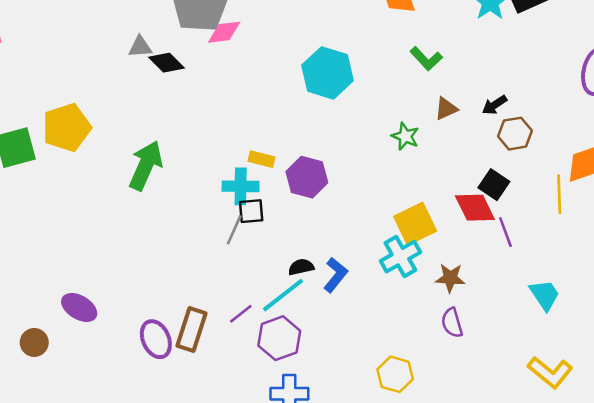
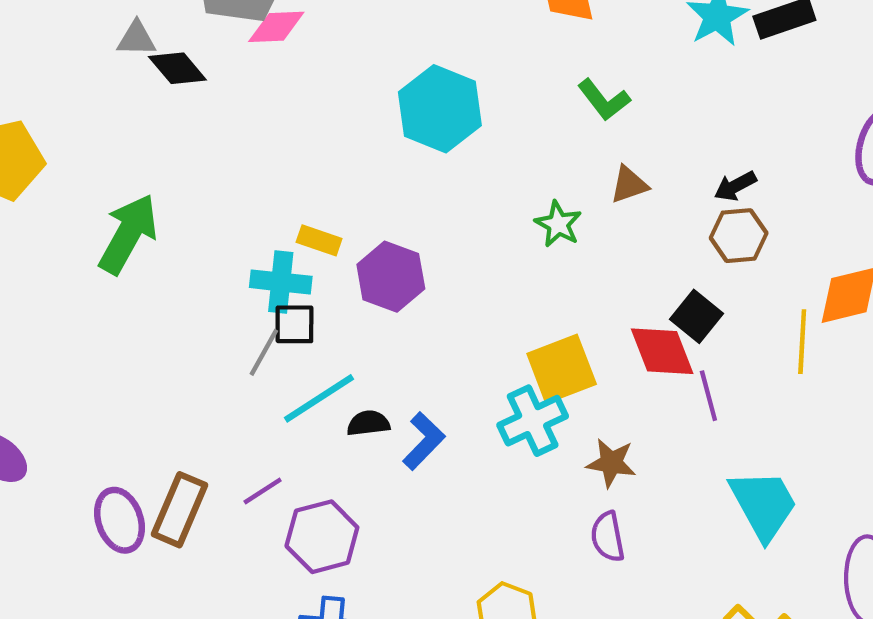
black arrow: (495, 105) -> (735, 186), moved
cyan line: (283, 295) -> (319, 398), moved
cyan trapezoid: (545, 295) -> (763, 504), size x1.4

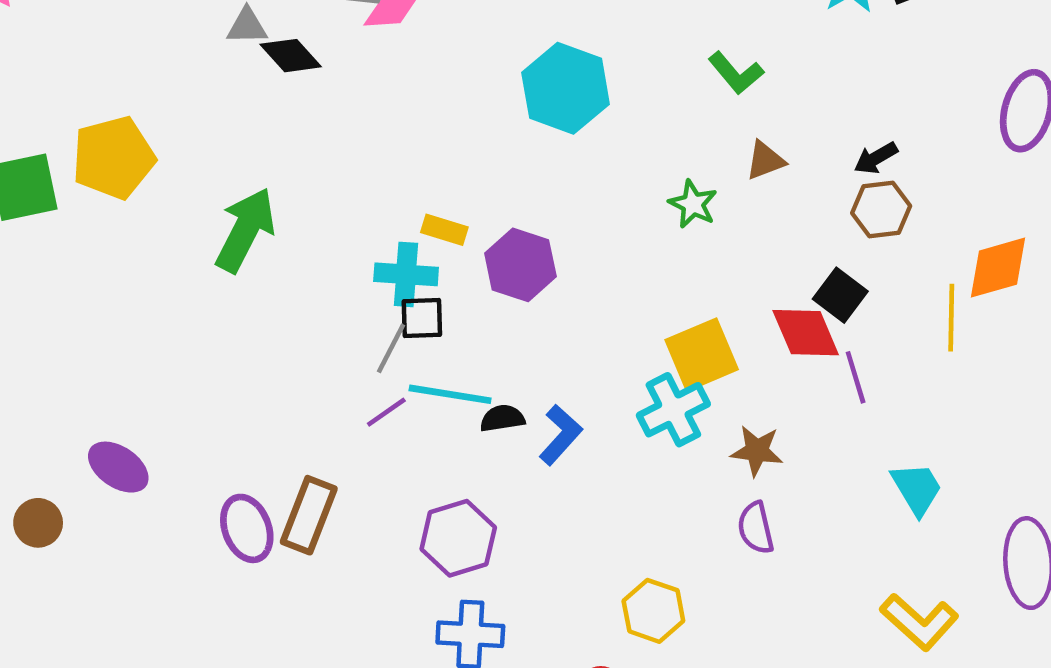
cyan line: (319, 398) -> (450, 394), turned 44
purple line: (263, 491) -> (386, 412), moved
cyan trapezoid: (763, 504) -> (917, 489), size x0.7

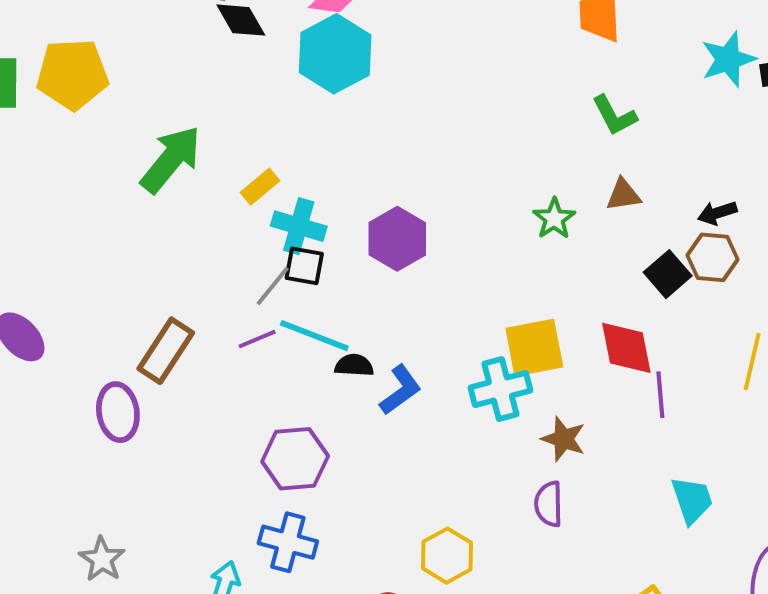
cyan hexagon: (566, 88) -> (335, 54), moved
yellow rectangle: (444, 230) -> (260, 187), moved, turned -69
black square: (840, 295) -> (668, 274), moved
brown rectangle: (309, 515) -> (166, 351), moved

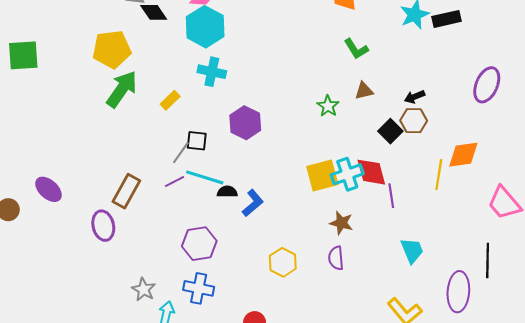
yellow pentagon: (72, 74) -> (112, 49), moved
cyan cross: (299, 226) -> (212, 72), moved
cyan cross: (500, 389) -> (347, 174), moved
yellow hexagon: (447, 556) -> (283, 262), moved
gray star: (102, 559) -> (144, 289), moved

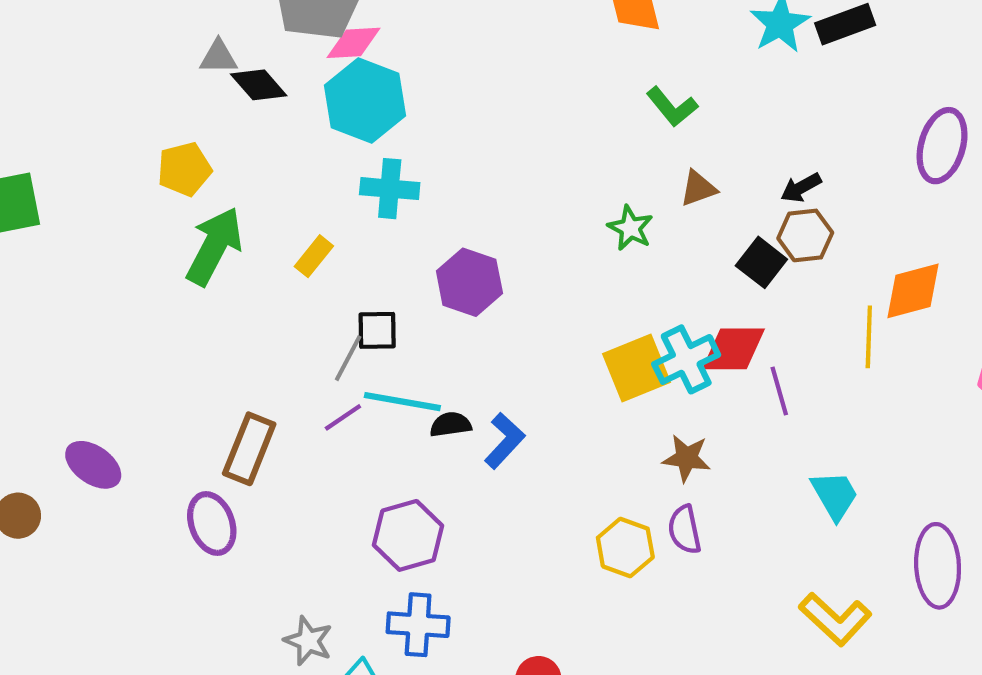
yellow pentagon: (112, 49) -> (184, 169), size x0.7
red diamond: (371, 172) -> (733, 349), turned -68
yellow hexagon: (283, 262) -> (625, 547), moved

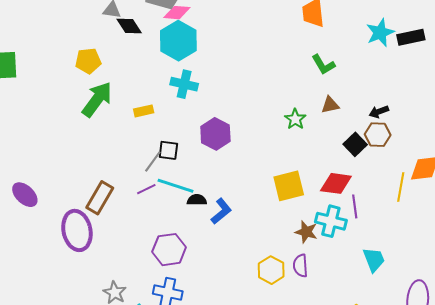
yellow rectangle: (314, 256) -> (144, 111), turned 30
cyan cross: (686, 359) -> (331, 221), moved, turned 32
purple ellipse: (212, 524) -> (77, 230), size x1.4

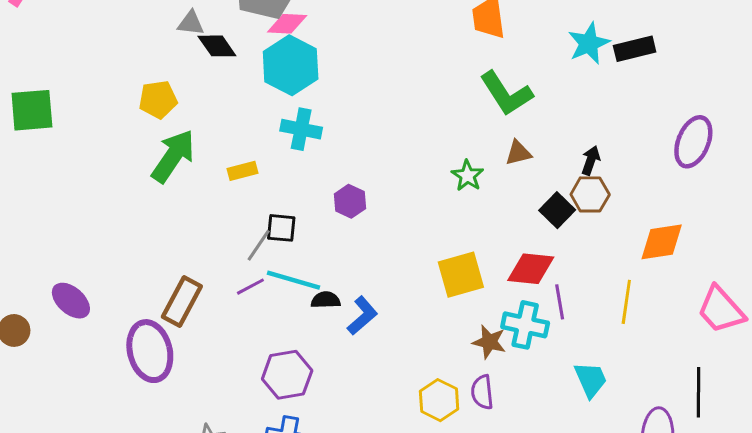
green L-shape: (323, 65) -> (506, 93), size x1.5
black arrow: (379, 112) -> (591, 160), turned 132
purple hexagon: (215, 134) -> (350, 201), size x0.7
yellow line: (401, 187) -> (626, 302), moved

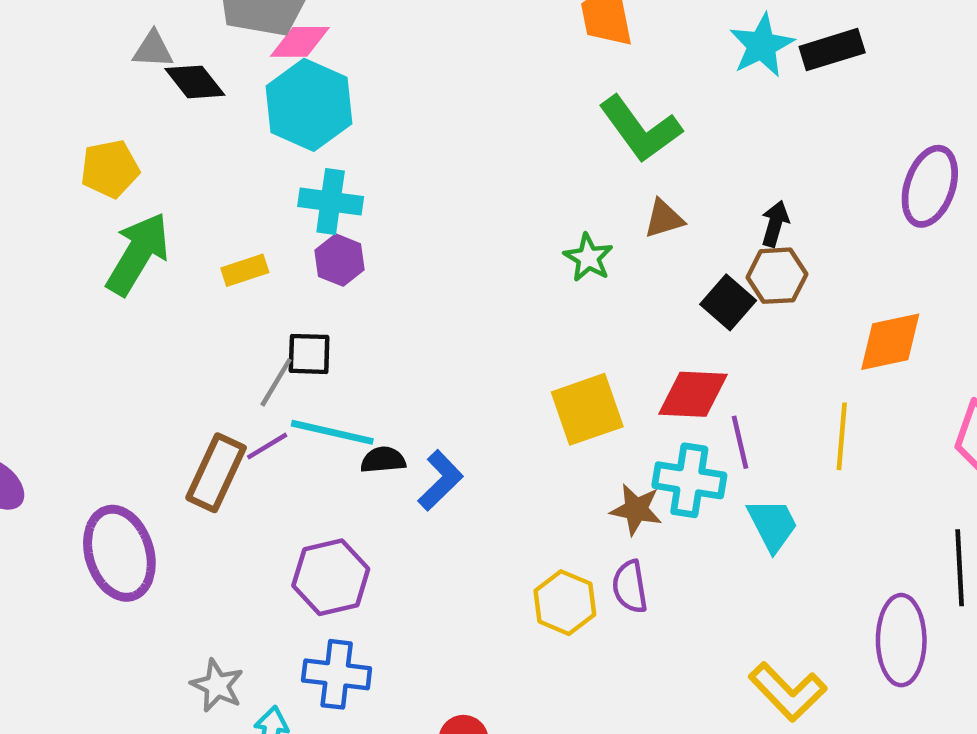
purple hexagon: (350, 201) -> (340, 260), moved
brown rectangle: (182, 301) -> (216, 473), moved
cyan trapezoid: (591, 380) -> (772, 525), moved

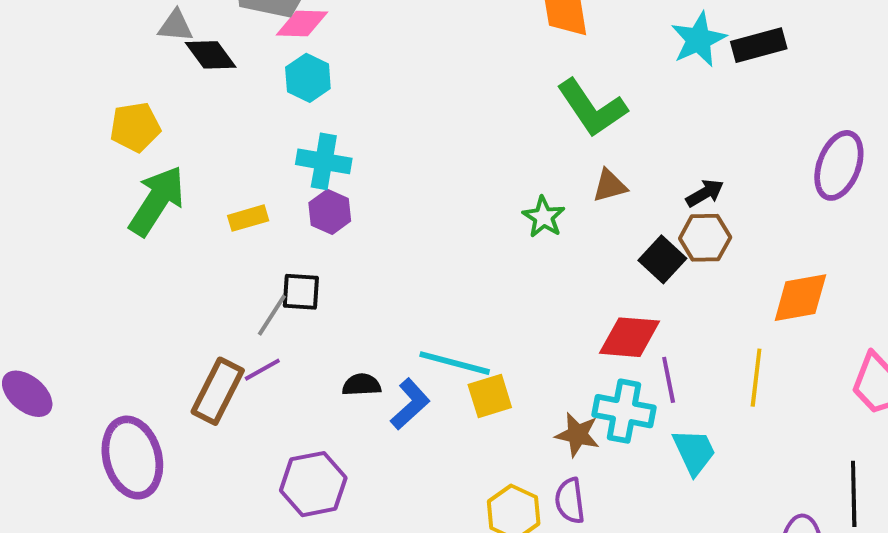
cyan hexagon: (309, 105) -> (308, 78), size x0.6
black arrow: (775, 224) -> (705, 193), turned 42
yellow square: (587, 409) -> (490, 396), moved, size x0.7
cyan line: (332, 432) -> (455, 363), moved

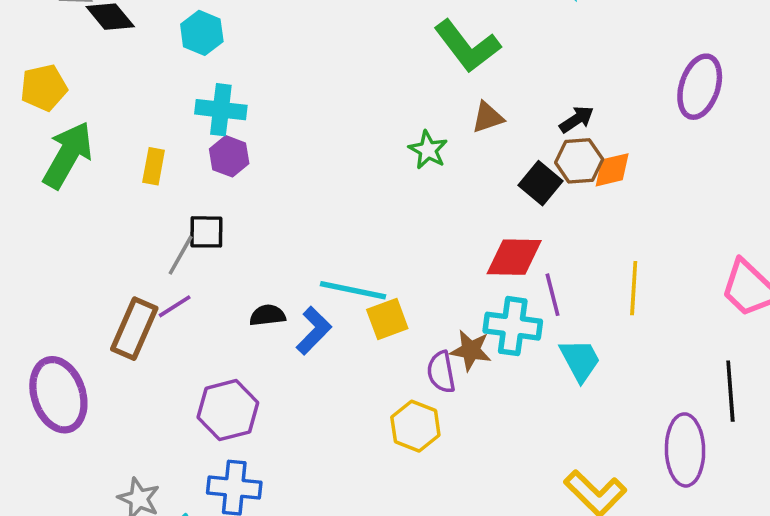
yellow rectangle: (248, 218) -> (154, 166), turned -60
orange diamond: (800, 298) -> (612, 170), moved, size x0.7
purple semicircle: (570, 501) -> (441, 372), moved

